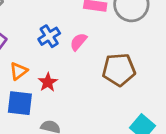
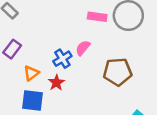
blue cross: (49, 36) -> (62, 59), moved

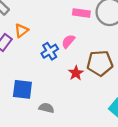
orange triangle: (31, 73) -> (21, 30), moved
red star: (56, 83) -> (76, 73), moved

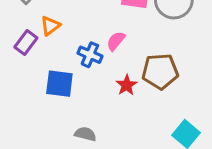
blue cross: (50, 51) -> (90, 55), turned -35
blue square: (22, 89) -> (59, 84), moved

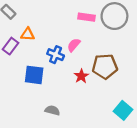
orange triangle: (50, 26) -> (28, 34), turned 40

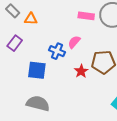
orange triangle: (28, 34) -> (31, 19), moved
gray semicircle: (52, 110) -> (38, 103), moved, size x1.6

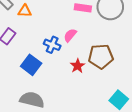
blue square: (37, 70) -> (31, 65), turned 30

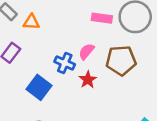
brown pentagon: (101, 56) -> (121, 60), moved
red star: (78, 66) -> (88, 80), moved

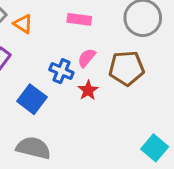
pink rectangle: (102, 18) -> (79, 19), moved
orange triangle: (31, 22) -> (23, 24), turned 30

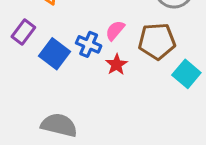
blue square: (32, 99) -> (54, 54), moved
cyan square: (155, 148) -> (186, 74), moved

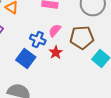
blue square: (54, 54) -> (26, 58), moved

